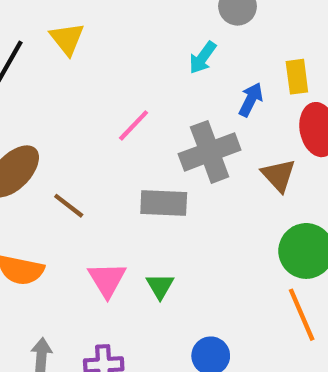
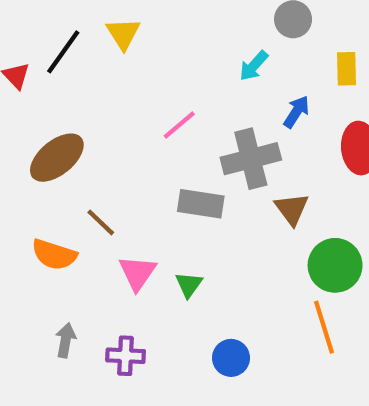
yellow rectangle: (297, 77) -> (347, 69), moved
brown triangle: (279, 175) -> (292, 209), moved
brown line: (69, 206) -> (101, 222), moved

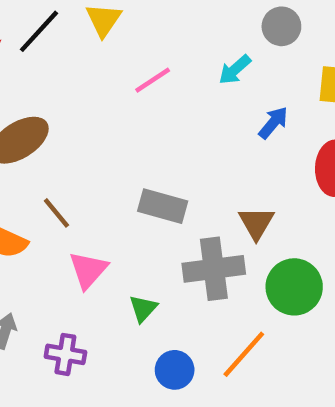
pink line: (179, 125) -> (153, 80), moved
gray cross: (251, 159) -> (214, 269), moved
green triangle: (189, 285) -> (143, 309), moved
orange line: (324, 327) -> (244, 354), moved, turned 52

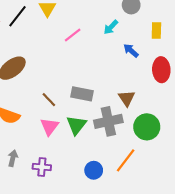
blue arrow: (273, 123) -> (131, 51), turned -84
brown line: (56, 213) -> (49, 100), moved
green triangle: (143, 309) -> (76, 125), moved, size x1.5

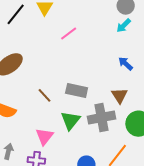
cyan arrow: (111, 27) -> (124, 26), moved
blue arrow: (131, 51) -> (126, 64), moved
pink triangle: (49, 127) -> (44, 136), moved

